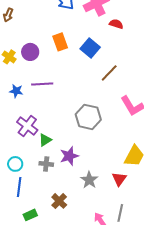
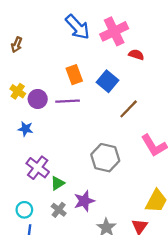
purple circle: (30, 52) -> (38, 99), moved
purple line: (42, 84) -> (68, 101), moved
gray cross: (46, 164) -> (59, 210), turned 32

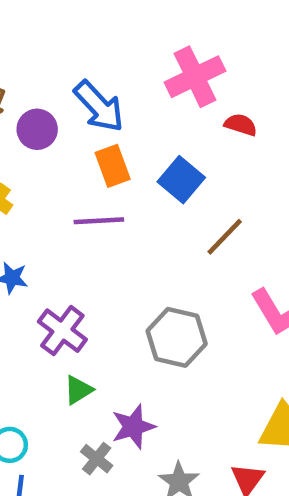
blue arrow: (78, 27) -> (99, 106), moved
purple circle: (38, 99) -> (37, 129), moved
purple cross: (38, 168) -> (62, 331), moved
gray cross: (59, 210) -> (97, 459), moved

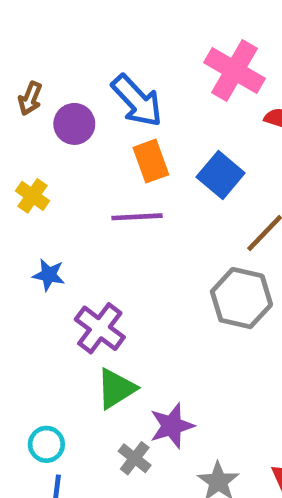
pink cross: (195, 77) -> (234, 71), turned -34
gray hexagon: (177, 337) -> (241, 298), moved
green triangle: (78, 390) -> (116, 389), size x1.4

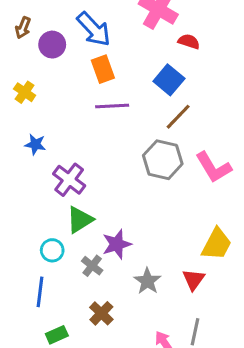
blue square: (221, 175) -> (169, 80), moved
purple line: (137, 217) -> (112, 106), moved
cyan circle: (46, 444) -> (52, 250), moved

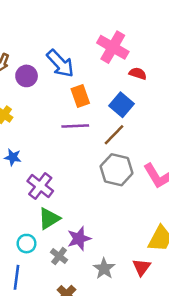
orange rectangle: (103, 69) -> (80, 96), moved
brown line: (178, 117) -> (114, 135), moved

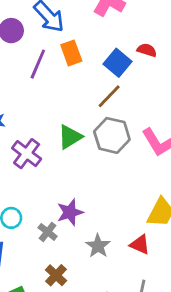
red semicircle: (138, 73) -> (147, 50), moved
purple line: (75, 126) -> (38, 64), moved, turned -64
green triangle: (49, 219) -> (70, 137), moved
red triangle: (142, 267) -> (140, 245), turned -42

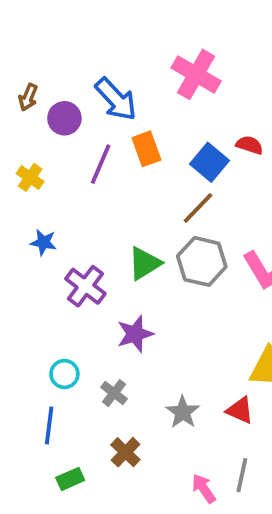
purple star: (70, 212) -> (135, 334), moved

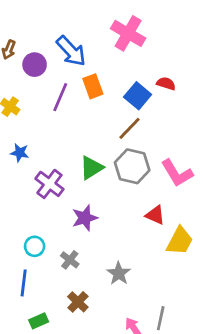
red triangle: (240, 410) -> (155, 215), moved

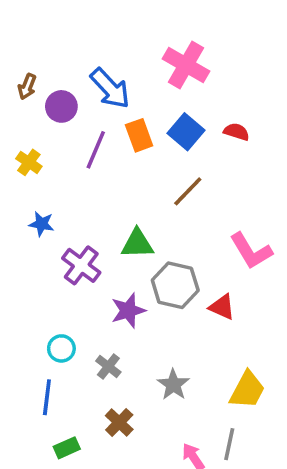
blue square: (138, 96) -> (186, 132), moved
gray hexagon: (132, 166) -> (175, 285), moved
green triangle: (91, 168) -> (137, 244), turned 30
yellow trapezoid: (180, 241) -> (247, 390), moved

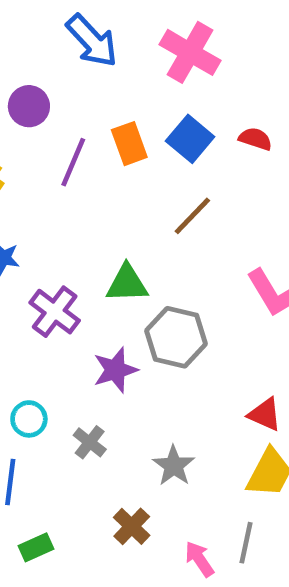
blue arrow: (110, 88) -> (92, 41), moved
red triangle: (222, 307) -> (265, 414), moved
brown cross: (119, 422) -> (132, 526), moved

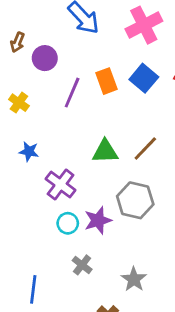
pink cross: (190, 52) -> (144, 25), turned 33
brown line: (192, 216) -> (145, 149), moved
green triangle: (127, 284) -> (105, 151), moved
cyan circle: (29, 419) -> (68, 223), moved

